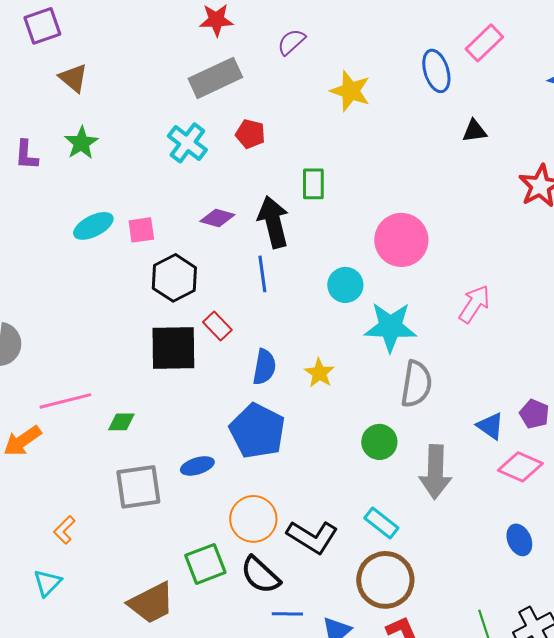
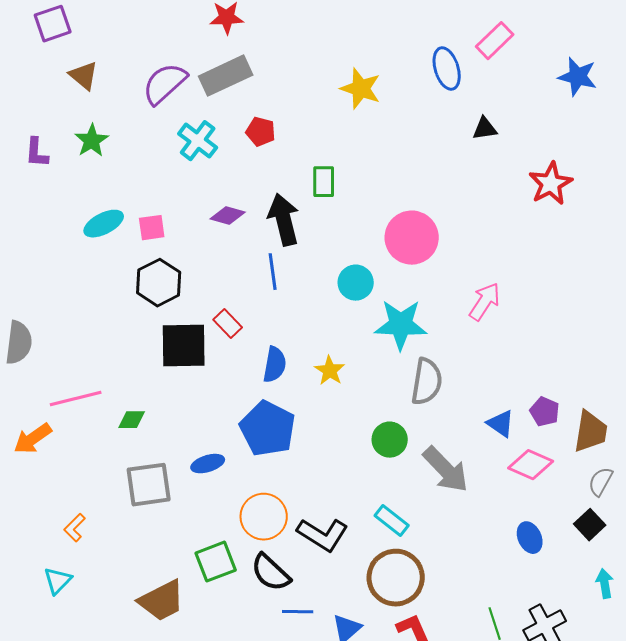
purple semicircle: (291, 42) -> (165, 84), moved, size x1.6
black hexagon: (174, 278) -> (159, 283), moved
gray arrow: (435, 472) -> (446, 470), turned -46

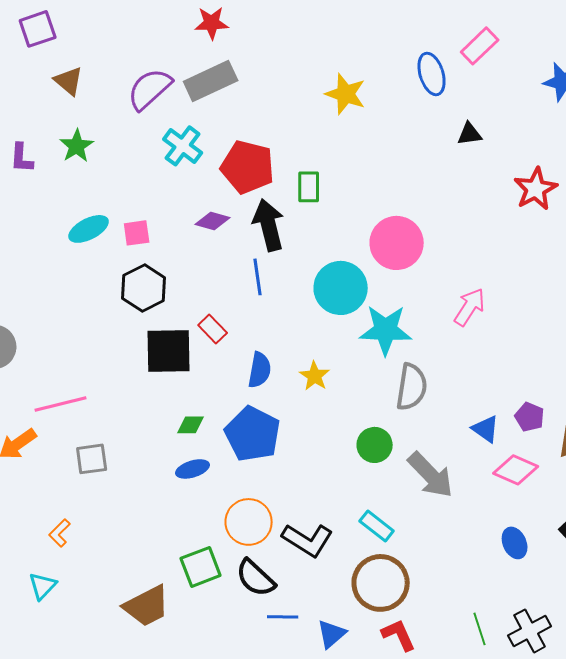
red pentagon: (261, 132) -> (248, 167), moved, size x1.8
cyan circle: (356, 283) -> (341, 288), size x1.5
green diamond: (132, 420) -> (191, 425), moved
gray square: (149, 485) -> (92, 459), moved, size x0.7

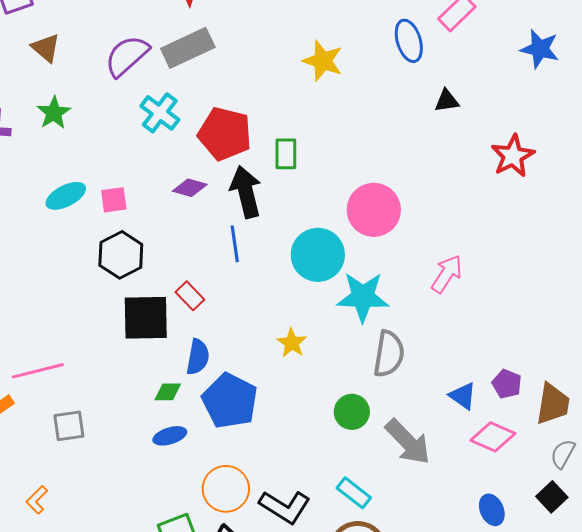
blue semicircle: (260, 370) -> (198, 357), moved

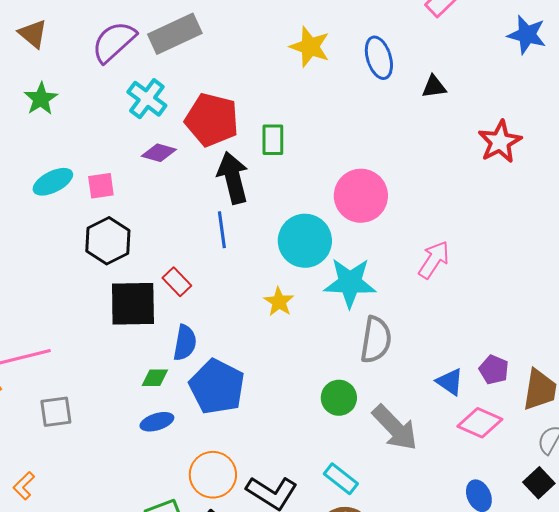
blue ellipse: (409, 41) -> (379, 58), moved
purple diamond: (190, 188) -> (159, 153), moved
yellow star: (292, 343) -> (279, 302), moved

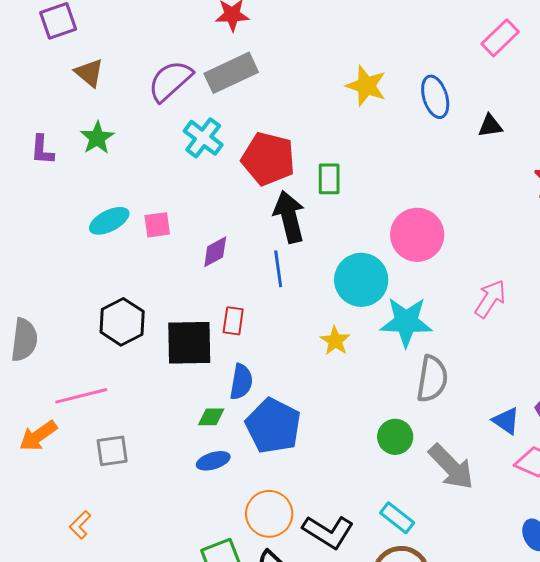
purple diamond: (159, 153) -> (215, 252), moved, turned -44
black hexagon: (108, 241) -> (122, 322), moved
red rectangle: (177, 282) -> (233, 321), turned 52

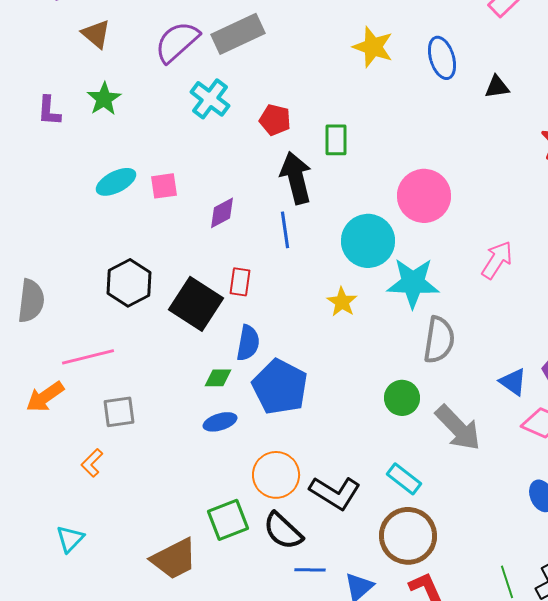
red pentagon: (268, 159) -> (275, 120), size x0.6
black square: (189, 343) -> (196, 304), turned 34
orange L-shape: (80, 525) -> (92, 463), moved

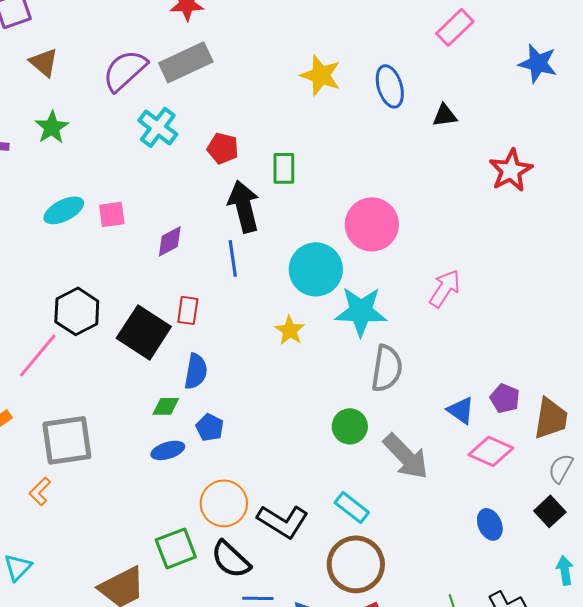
pink line: (88, 357) -> (38, 355), moved, turned -36
blue pentagon: (280, 387) -> (210, 427), moved, size x0.5
gray square: (119, 412) -> (67, 440), size x1.6

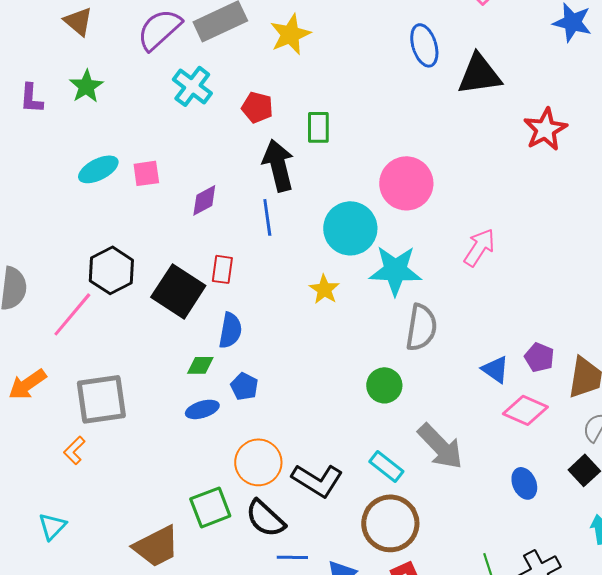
yellow star: (321, 75) -> (290, 34), moved, turned 30
black triangle: (445, 115) -> (479, 74), size x1.8
gray arrow: (406, 456) -> (440, 446), moved

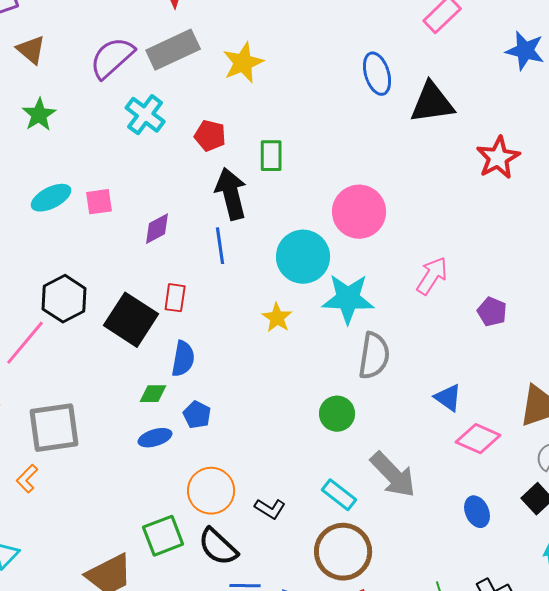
purple pentagon: (539, 357) -> (492, 312), moved
black L-shape: (317, 480) -> (270, 509), size x0.6

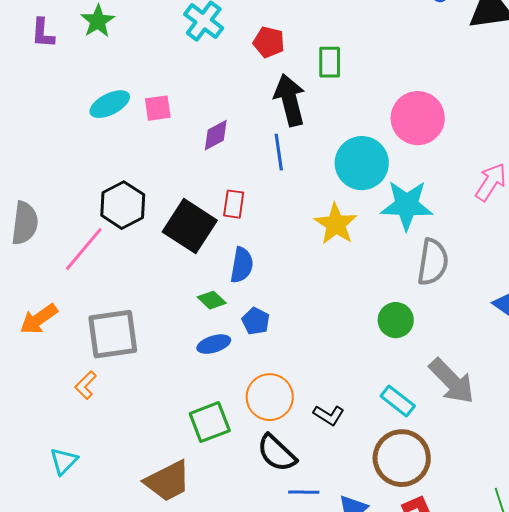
yellow star: (277, 318) -> (336, 224), size x1.4
green diamond: (153, 394) -> (212, 300), turned 44
green square: (163, 536) -> (210, 422), moved

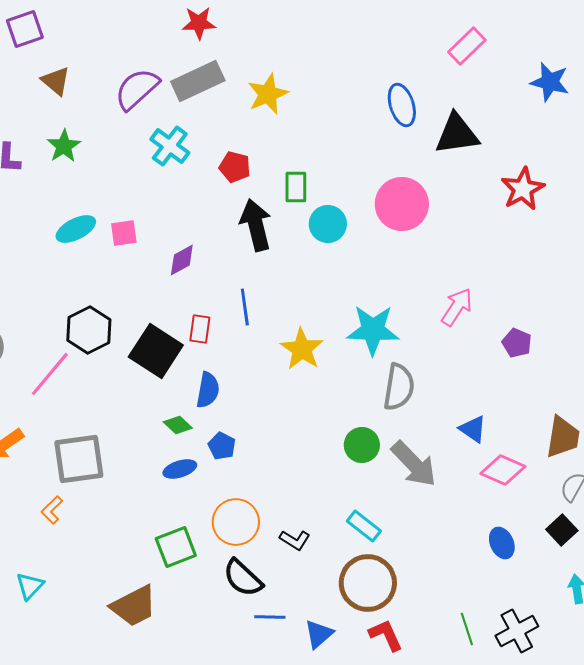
pink circle: (418, 118) -> (402, 204), moved
blue line: (279, 152) -> (245, 307), moved
cyan circle: (362, 163) -> (328, 224), moved, size x0.7
gray arrow: (452, 381) -> (414, 464), moved

